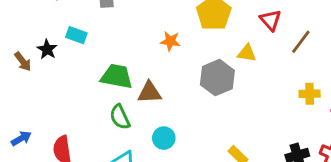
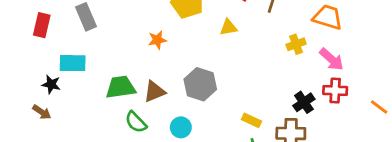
cyan rectangle: (76, 35) -> (73, 63), size x1.4
brown arrow: (23, 61) -> (42, 112), moved
gray hexagon: (217, 78) -> (200, 84), moved

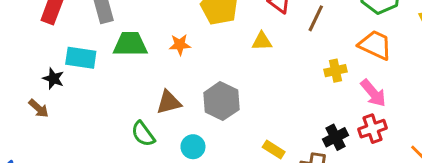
green trapezoid: (121, 87) -> (130, 44), moved
red cross: (335, 91) -> (373, 129), turned -30

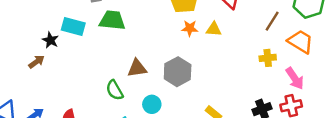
brown line: (316, 18) -> (272, 21), moved
orange star: (180, 45) -> (190, 28), moved
brown arrow: (39, 108) -> (36, 62), turned -84

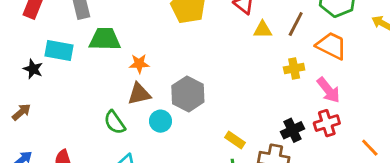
orange star: (190, 28) -> (139, 64), moved
yellow triangle: (214, 29) -> (263, 30), moved
brown arrow: (36, 62) -> (21, 112), moved
cyan circle: (152, 104) -> (161, 121), moved

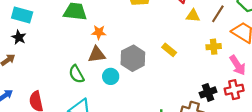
cyan rectangle: (59, 50) -> (22, 15), moved
black star: (33, 69) -> (19, 37), moved
yellow rectangle: (235, 140) -> (169, 50), moved

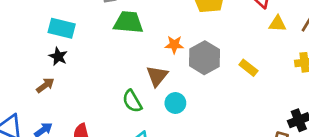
orange star: (99, 32) -> (174, 45), moved
brown triangle: (97, 55) -> (157, 76), turned -42
gray hexagon: (133, 58) -> (204, 58), moved

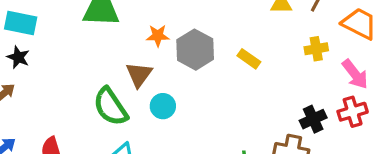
green semicircle: (132, 101) -> (111, 107), size x1.4

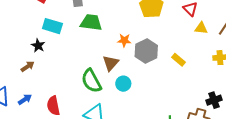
cyan rectangle: (21, 23) -> (52, 26), moved

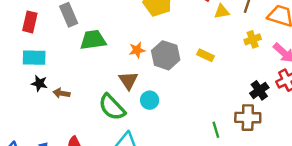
cyan rectangle: (52, 26) -> (34, 58), moved
brown arrow: (28, 66) -> (61, 93), moved, turned -120

